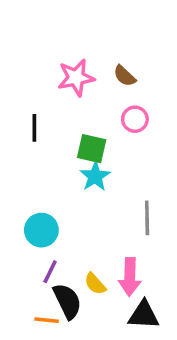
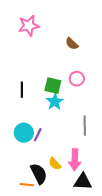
pink star: (76, 78) -> (29, 26), moved
pink circle: (135, 119) -> (77, 79), moved
black line: (34, 128) -> (22, 90), moved
purple line: (50, 272) -> (38, 135), moved

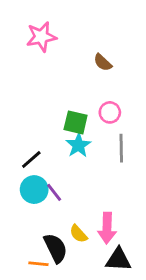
black line: (22, 90) -> (31, 160), moved, turned 49
gray line: (85, 126) -> (121, 148), moved
purple line: (38, 135) -> (54, 192), turned -64

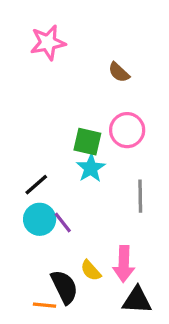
pink circle: (110, 112) -> (127, 130), size x1.4
gray line: (121, 148) -> (140, 196), moved

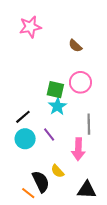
purple line: (63, 223) -> (49, 135), moved
pink arrow: (124, 264) -> (78, 149), moved
orange line: (45, 305) -> (28, 193), turned 32

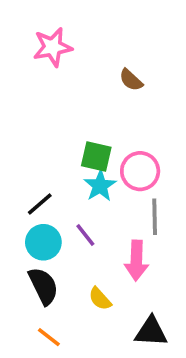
pink circle: (80, 82) -> (140, 171), moved
black semicircle: (41, 182) -> (43, 286), moved

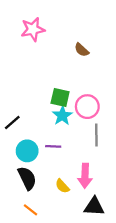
black line: (40, 204) -> (12, 122), moved
purple line: (85, 235) -> (53, 146), turned -49
pink arrow: (136, 260) -> (85, 176), moved

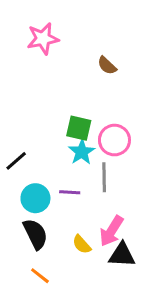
gray line: (96, 135) -> (104, 177), moved
pink arrow: (85, 176) -> (111, 231), turned 30
black triangle: (94, 207) -> (122, 255), moved

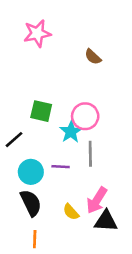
green square: (79, 128) -> (41, 111), moved
pink circle: (114, 140) -> (85, 116), moved
orange line: (40, 276) -> (35, 239), turned 54

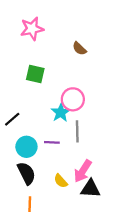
green square: (41, 111) -> (35, 74), moved

